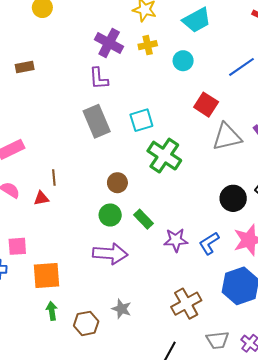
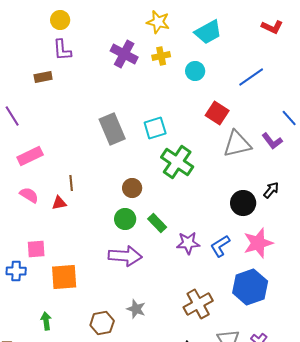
purple L-shape: (99, 78) -> (62, 50), moved
green arrow: (52, 311) -> (46, 321), moved

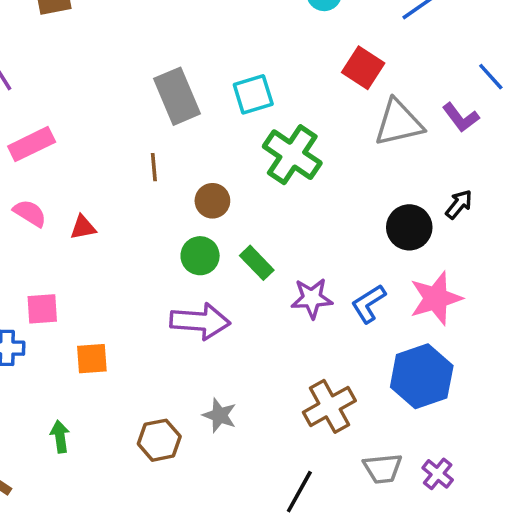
brown line: (71, 183) -> (154, 167), moved
orange square: (64, 277) -> (92, 359), size x0.7

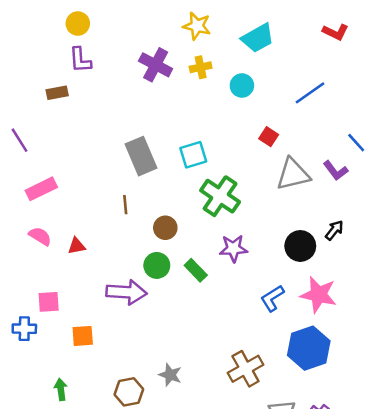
red square: (363, 68) -> (269, 137), size x0.7
purple star: (312, 298) -> (233, 248), moved
pink star: (436, 298) -> (319, 295), turned 30
purple arrow: (200, 321) -> (126, 292), moved

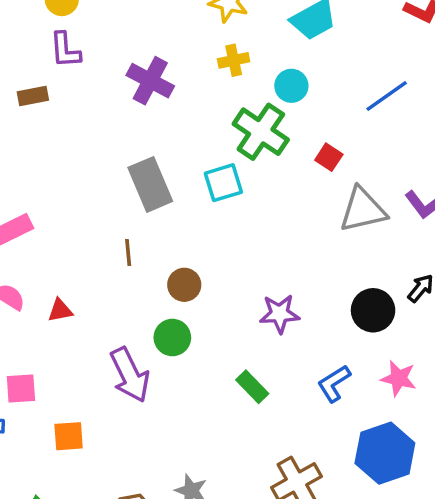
purple cross: (156, 65) -> (150, 81), moved
green cross: (220, 196) -> (261, 132), moved
green rectangle: (196, 270) -> (252, 387), moved
purple arrow: (126, 292) -> (130, 375), turned 60
pink star: (319, 295) -> (399, 378), size x0.7

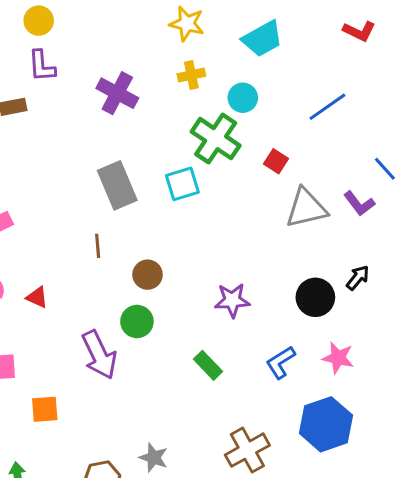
red triangle: (60, 310) -> (37, 297), turned 35

